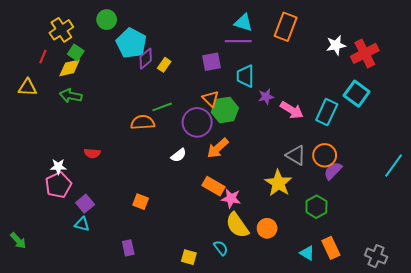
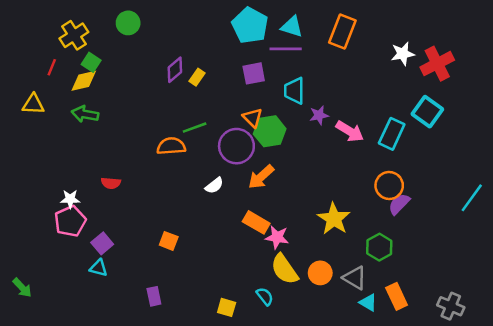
cyan pentagon: (131, 43) -> (250, 25), moved
gray triangle: (296, 155) -> (355, 278), moved

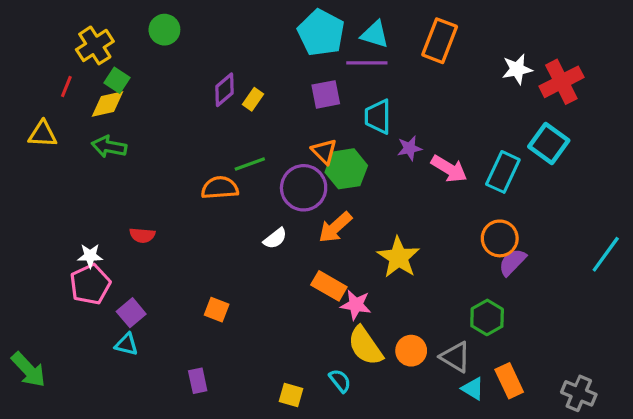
yellow star: (334, 219) -> (399, 257), moved
green arrow: (22, 288) -> (28, 370), size x1.4

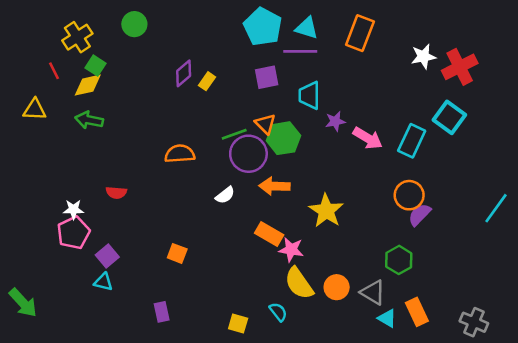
red line: (66, 87) -> (54, 71), turned -48
green line: (250, 164) -> (234, 134), moved
orange arrow: (335, 227) -> (274, 186), turned 44

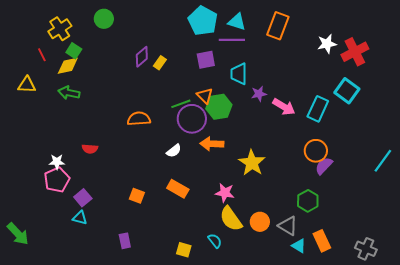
orange rectangle: (269, 234) -> (178, 189), moved

